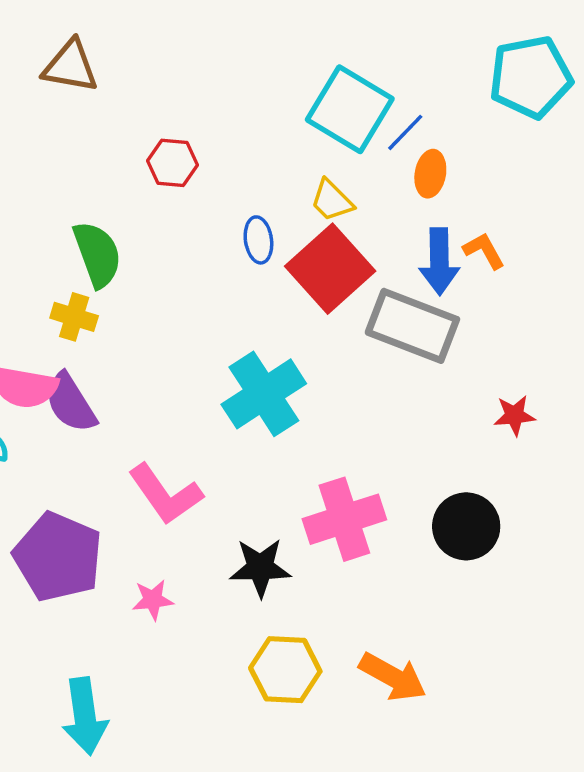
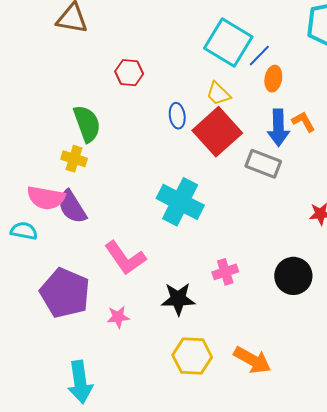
gray rectangle: (412, 326) -> (263, 164), size x0.7
cyan cross: (264, 394) -> (180, 202), turned -30
pink cross: (344, 519) -> (225, 272), size x0.6

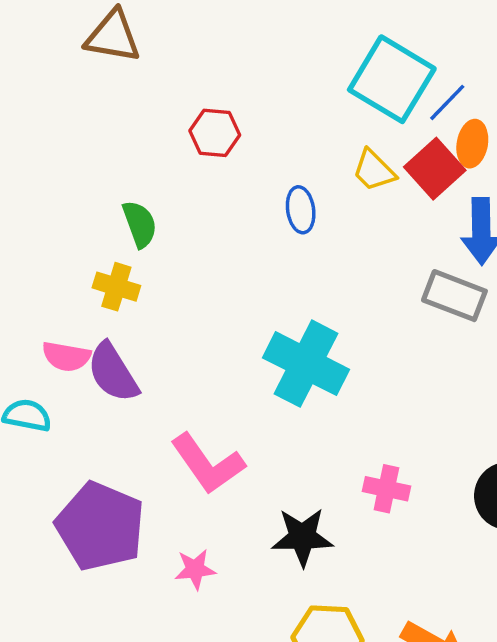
green semicircle: (87, 124) -> (140, 224), size x0.7
red square: (217, 132) -> (435, 169), moved, size x0.7
pink semicircle: (46, 198) -> (66, 356), size x0.7
pink cross: (225, 272) -> (386, 489), turned 30

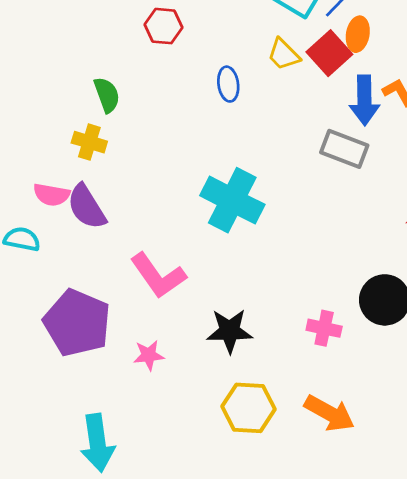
pink cross: (386, 489) -> (324, 328), moved

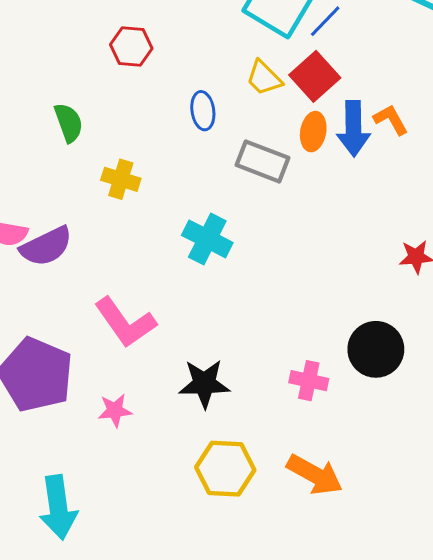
orange ellipse: (358, 34) -> (313, 132), moved
yellow cross: (89, 142) -> (121, 179), moved
gray rectangle: (344, 149) -> (263, 161), moved
cyan cross: (232, 200) -> (207, 239), size x0.7
purple semicircle: (87, 207) -> (46, 246), turned -84

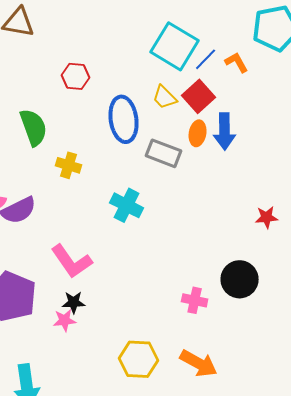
blue ellipse: (203, 111) -> (124, 119), size x1.8
orange L-shape: (391, 120) -> (237, 62), moved
green semicircle: (69, 123) -> (34, 127), size x1.4
black star: (204, 384) -> (74, 302), moved, size x0.7

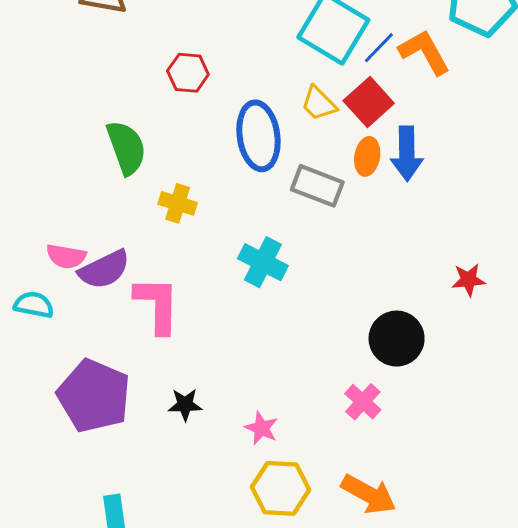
orange L-shape: (237, 62) -> (424, 52), size x1.5
pink L-shape: (72, 261) -> (157, 305), moved, turned -144
black circle: (240, 279) -> (397, 339), moved
pink cross: (195, 300) -> (363, 402), turned 30
pink star: (65, 320) -> (261, 428), moved, turned 30

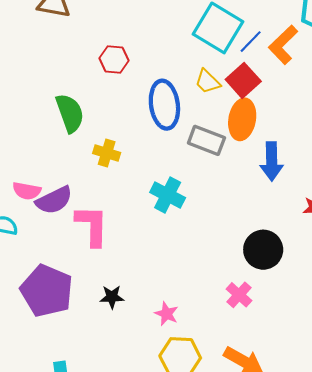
orange L-shape: (424, 52) -> (283, 45), turned -105
blue arrow: (407, 153) -> (272, 161), moved
orange ellipse: (367, 156) -> (242, 119), size x1.5

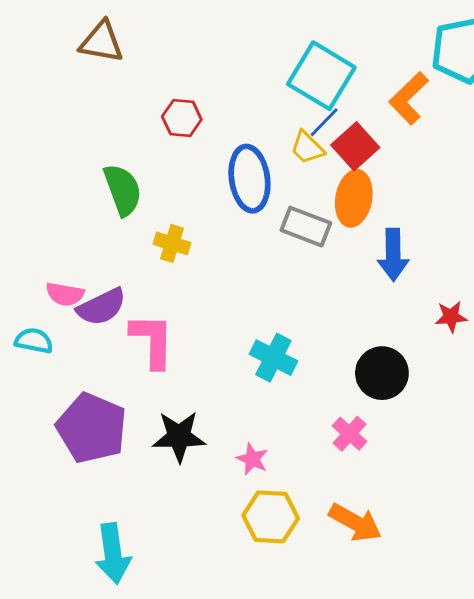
blue line: (251, 42) -> (324, 122), moved
cyan cross: (168, 195) -> (273, 358), moved
black star: (112, 297) -> (179, 437), size x1.6

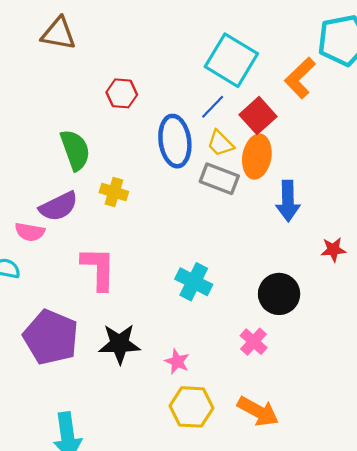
blue line: (324, 122) -> (213, 107), moved
yellow trapezoid: (307, 148) -> (220, 143), moved
purple semicircle: (102, 307) -> (59, 206), moved

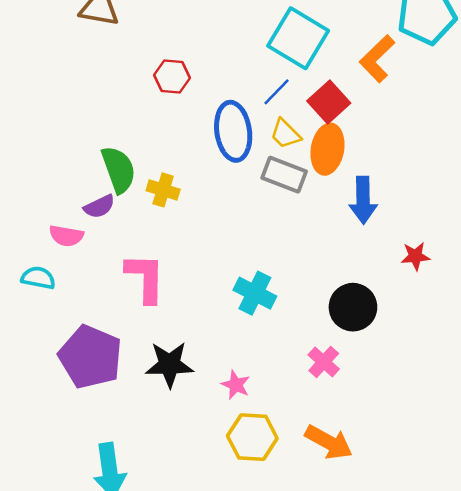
green semicircle: (75, 150) -> (118, 170), moved
purple semicircle: (59, 206) -> (99, 206), size x0.7

